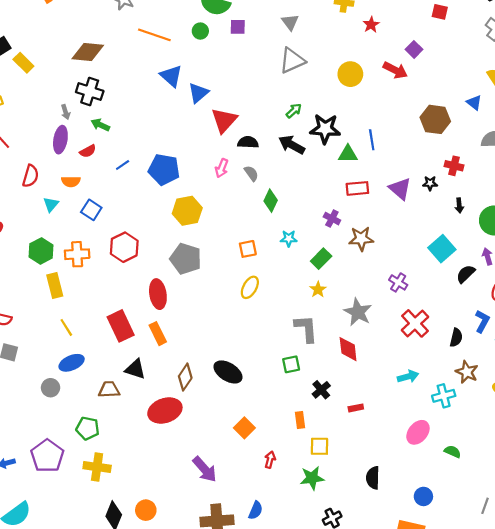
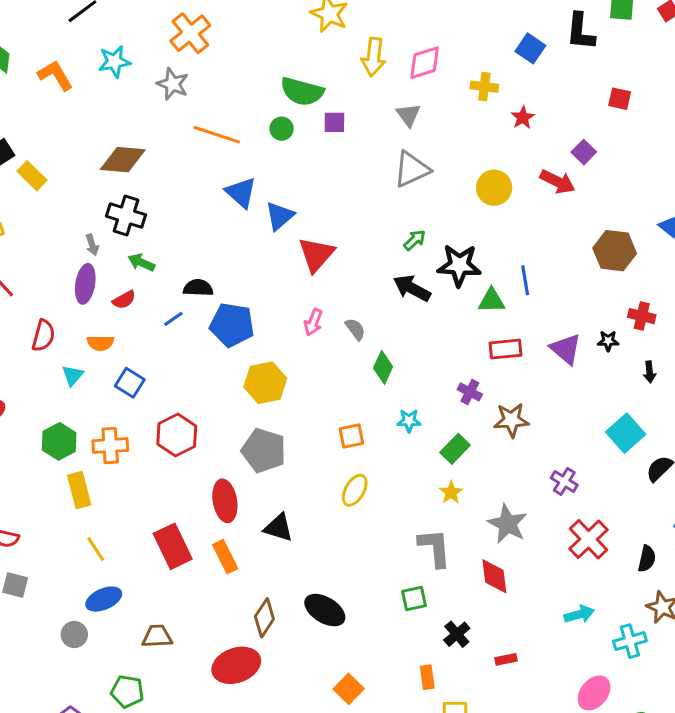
black semicircle: (248, 142) -> (198, 288), moved
black triangle: (135, 369) -> (279, 528), moved

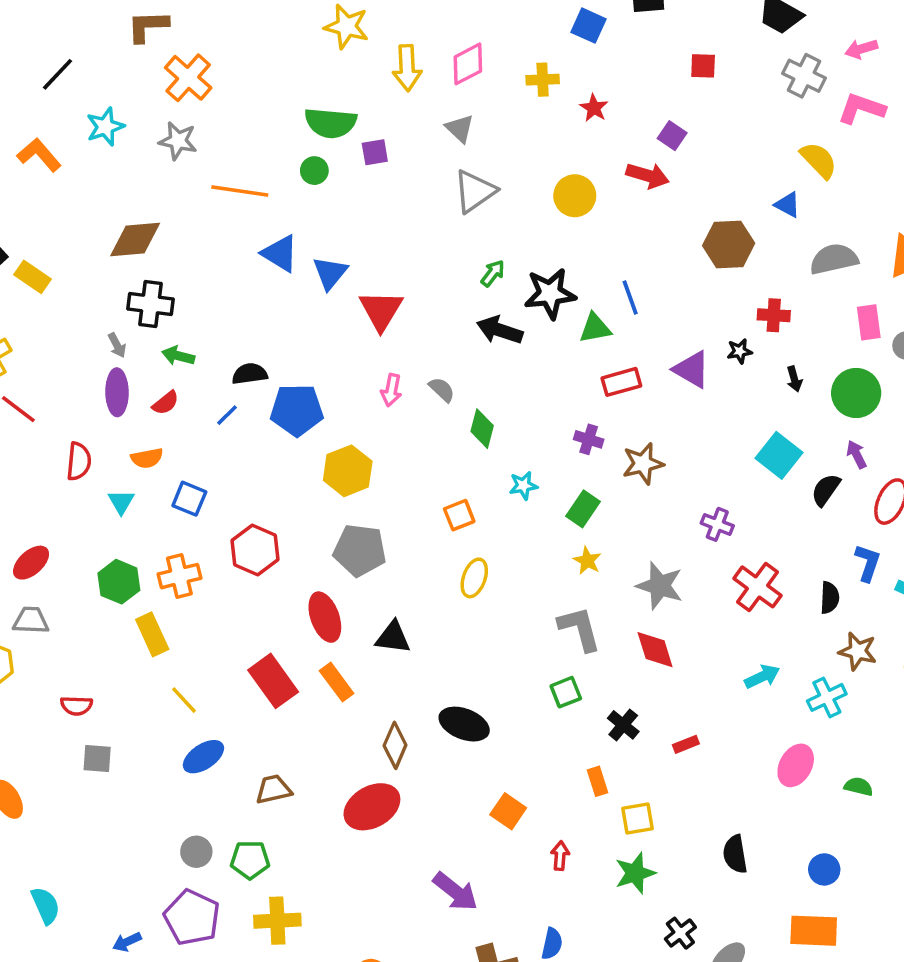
gray circle: (74, 634) -> (196, 852), moved

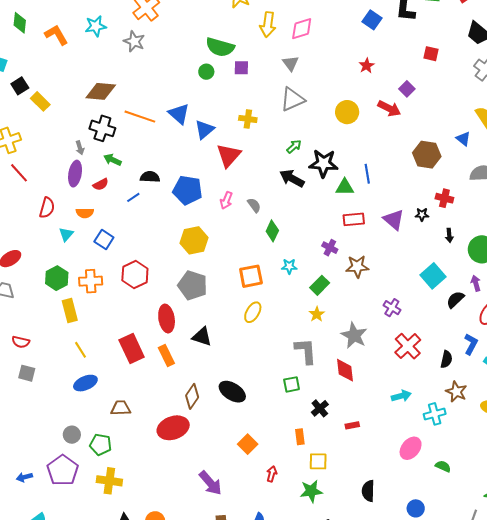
yellow cross: (543, 80) -> (248, 119), moved
orange line: (240, 191) -> (140, 117), moved
blue pentagon: (297, 410) -> (188, 190), moved
orange square: (459, 515) -> (251, 276), size x1.4

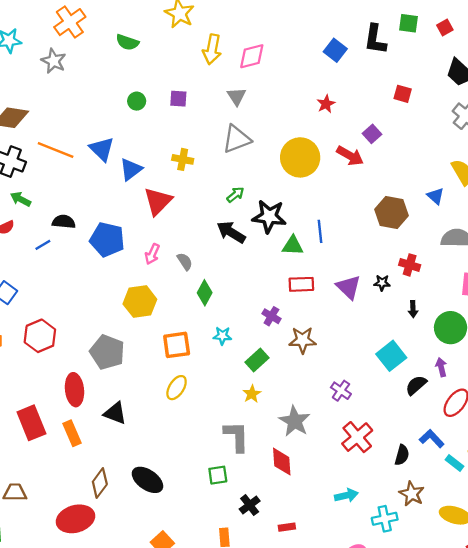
green semicircle: (220, 47) -> (127, 42), moved, size x0.7
yellow circle: (347, 112) -> (300, 157), size x1.4
yellow hexagon: (194, 240) -> (140, 302), moved
blue L-shape: (471, 344) -> (432, 439), turned -75

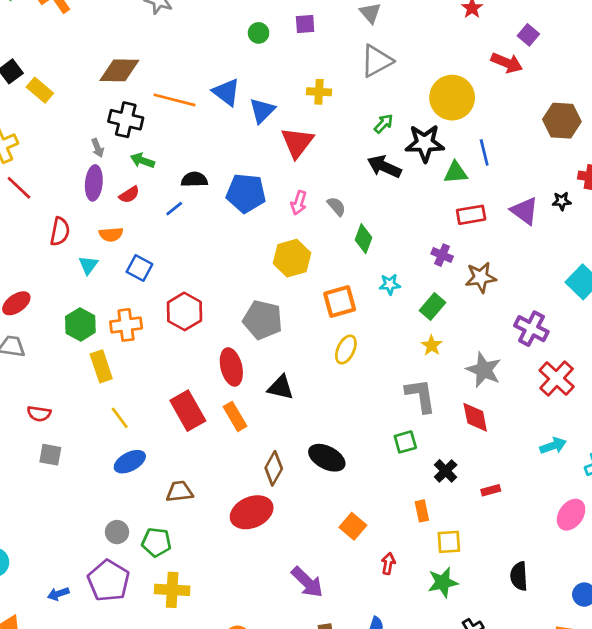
yellow circle: (300, 157) -> (452, 98), moved
purple cross: (341, 391) -> (531, 329), size x1.4

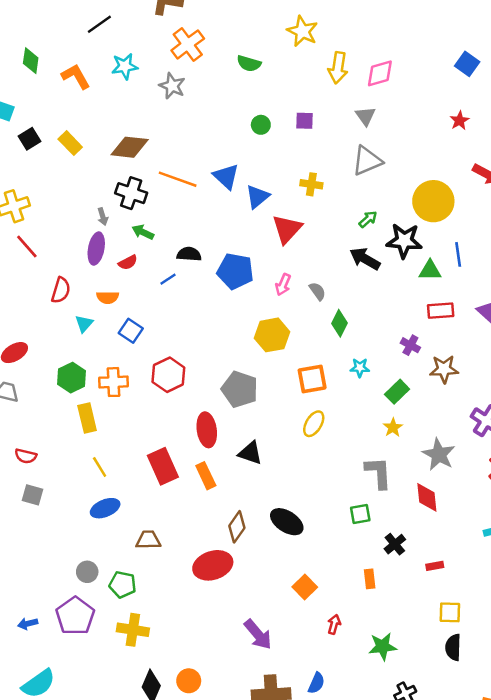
yellow rectangle: (40, 90) -> (70, 143), moved
yellow square: (449, 542) -> (450, 612), moved

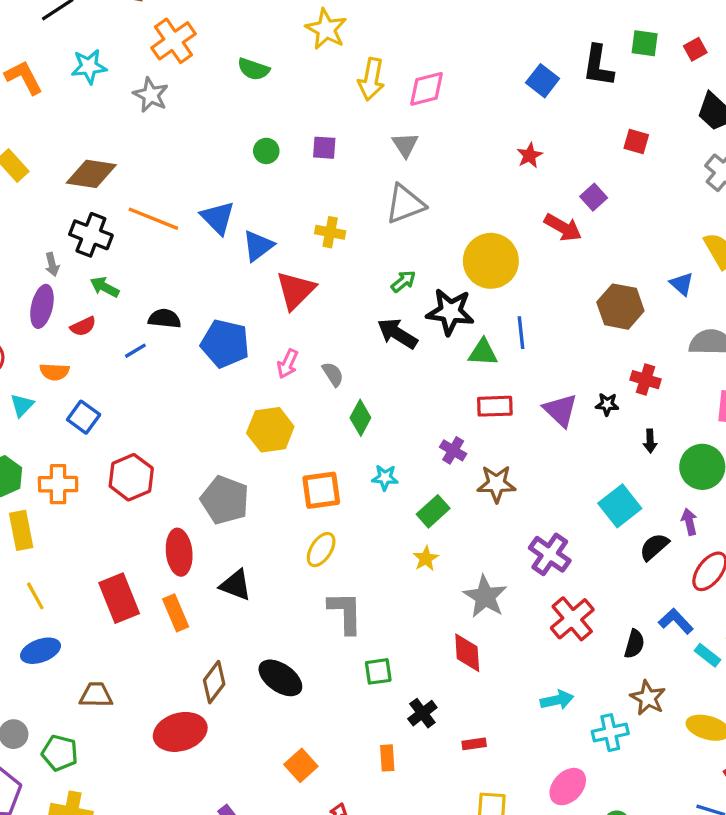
gray L-shape: (378, 473) -> (345, 613), moved

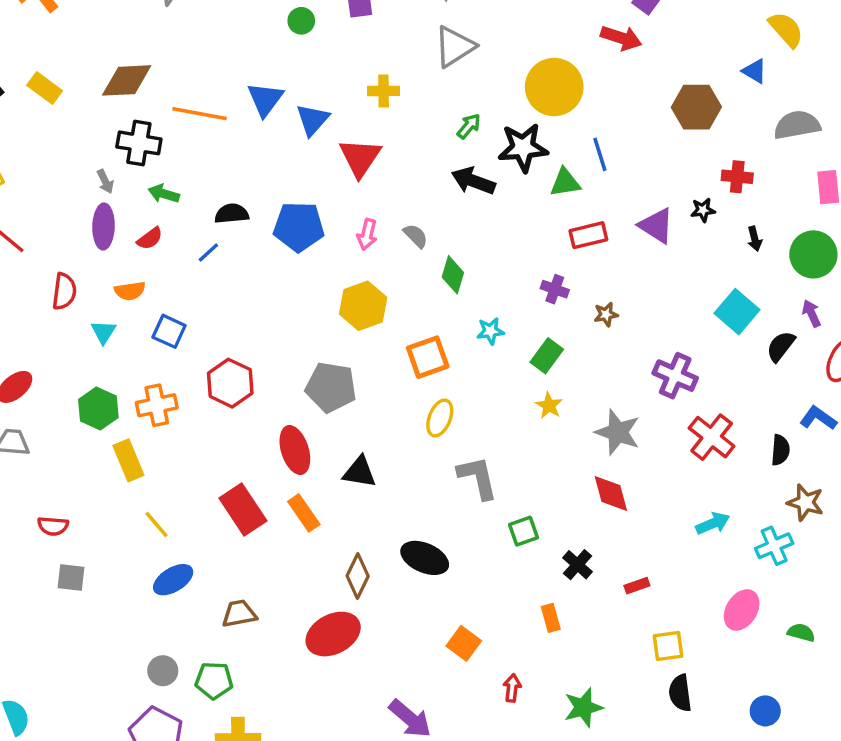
blue triangle: (218, 218) -> (265, 99), turned 33
brown star: (496, 484) -> (606, 314), size x0.6

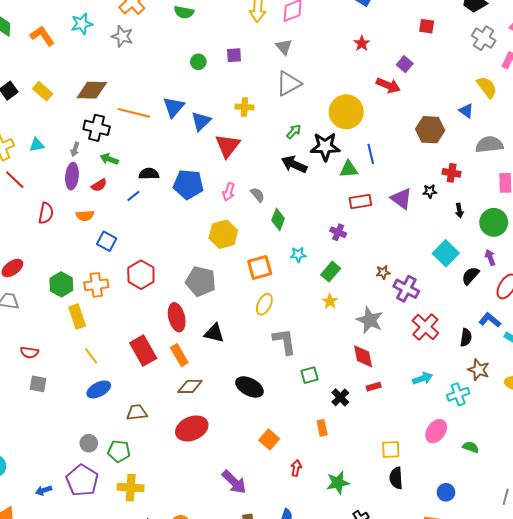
gray arrow: (105, 181) -> (75, 149), turned 40
brown star: (606, 314) -> (383, 272), moved
cyan triangle: (103, 332) -> (37, 145), moved, turned 42
brown diamond: (358, 576) -> (190, 386), moved, turned 60
red rectangle: (637, 586) -> (374, 387), moved

